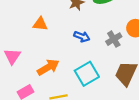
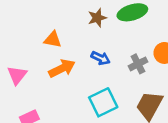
orange arrow: (48, 67) -> (62, 68), moved

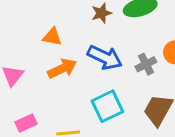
blue arrow: (101, 58) -> (105, 57), size x1.6

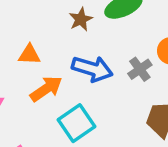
cyan square: (107, 106) -> (76, 123), moved

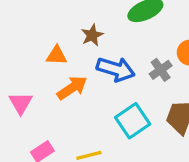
brown star: (81, 19) -> (92, 35), moved
cyan square: (76, 123) -> (133, 121), moved

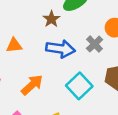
brown star: (92, 35) -> (51, 19), moved
orange arrow: (72, 88) -> (32, 85), moved

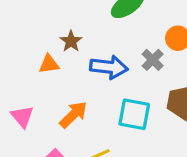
brown star: (51, 19) -> (71, 41), moved
cyan square: (79, 86) -> (134, 114), turned -35

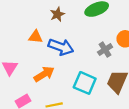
brown star: (71, 41) -> (57, 14), moved
blue arrow: (109, 67) -> (61, 47), moved

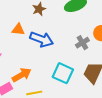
orange arrow: (44, 74) -> (22, 75), moved

